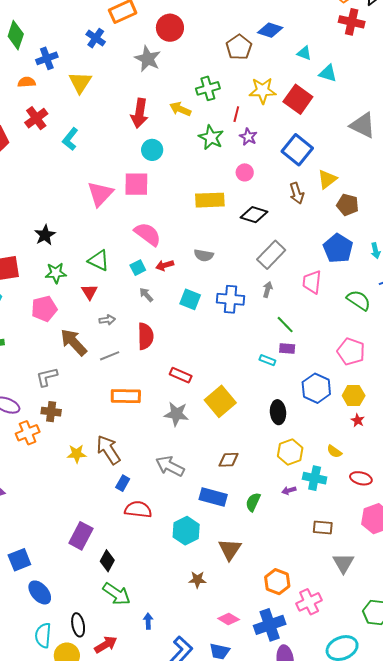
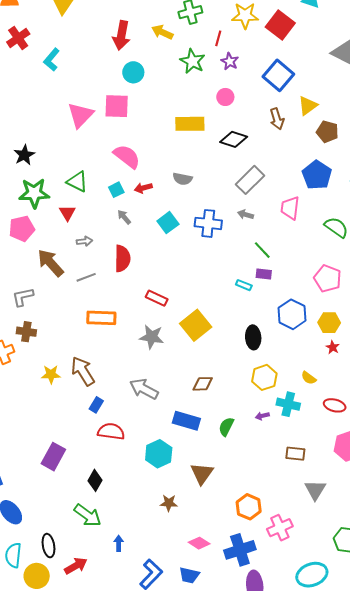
green star: (56, 273) -> (34, 193), size x1.4
gray arrow: (268, 290) -> (246, 215), turned -91
cyan square: (190, 299) -> (168, 223), turned 30
black diamond: (107, 561) -> (95, 480), moved

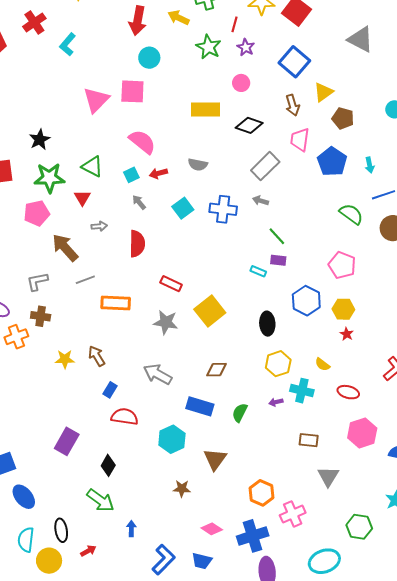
pink trapezoid: (290, 208) -> (300, 140), moved
gray line: (86, 277) -> (85, 280), moved
brown arrow: (83, 371) -> (97, 356), size x0.7
red arrow: (76, 566) -> (88, 551), size x0.7

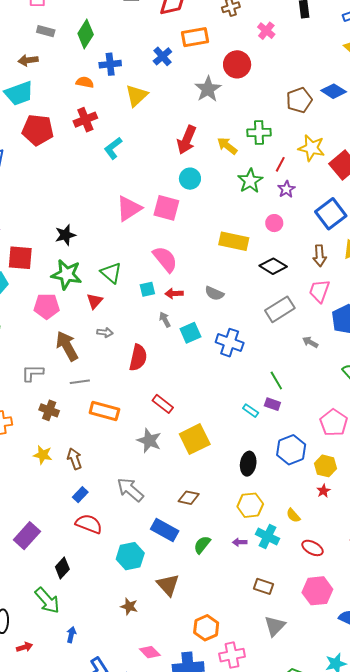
gray arrow: (260, 201) -> (310, 342), moved
gray arrow: (139, 202) -> (165, 320), moved
brown cross: (41, 316) -> (49, 410), moved
brown triangle: (215, 459) -> (168, 585), turned -30

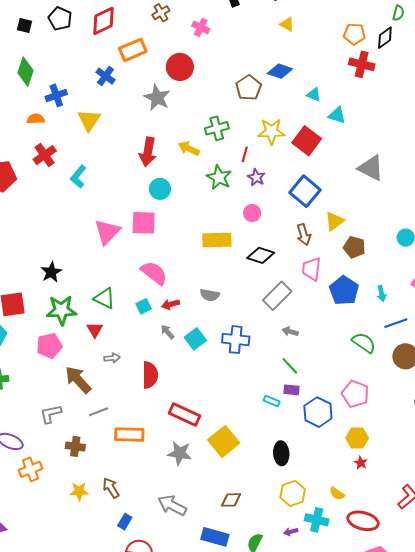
gray arrow: (310, 342) -> (290, 332), moved
red rectangle: (163, 404) -> (184, 414), size x1.4
blue hexagon: (291, 450) -> (318, 412), moved
red ellipse: (312, 548) -> (363, 521), size x1.4

